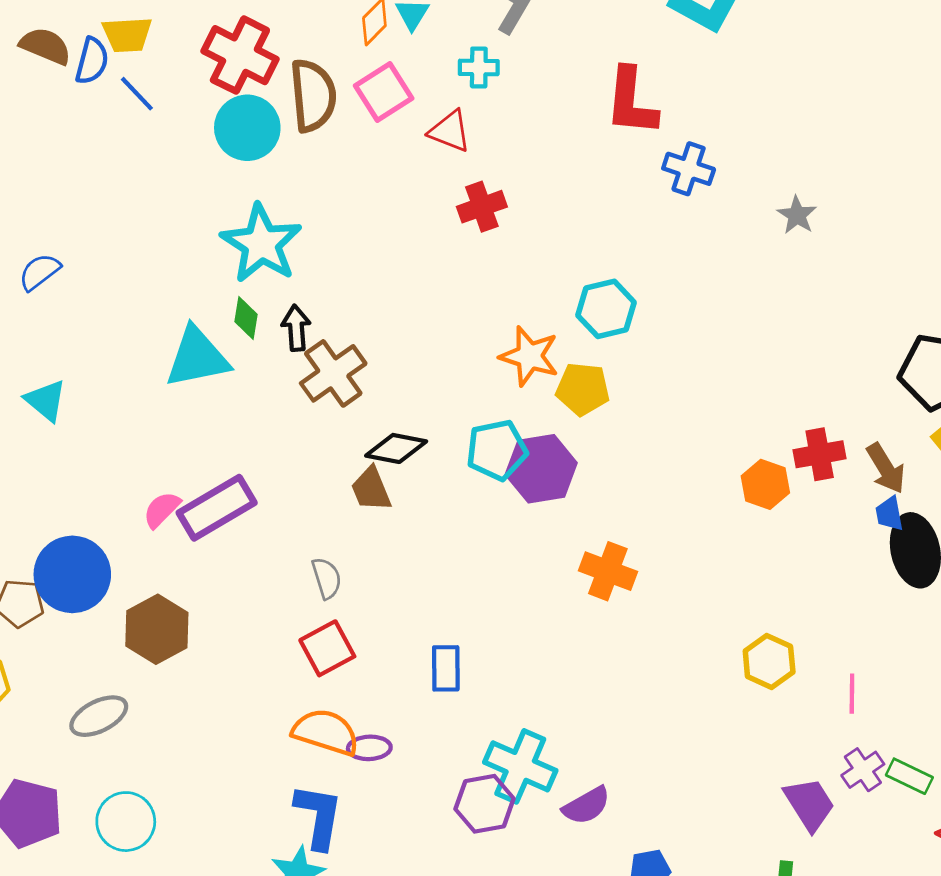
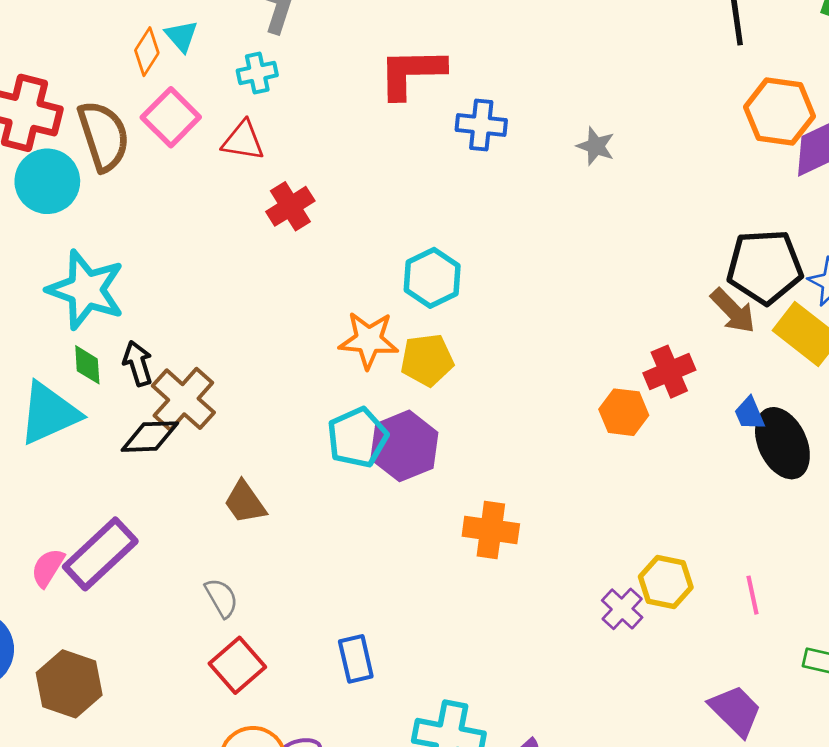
red L-shape: (631, 102) -> (411, 73), turned 96
black diamond: (396, 448) -> (150, 437), moved
brown arrow: (886, 468) -> (733, 311), moved
purple cross: (863, 770) -> (622, 609), moved

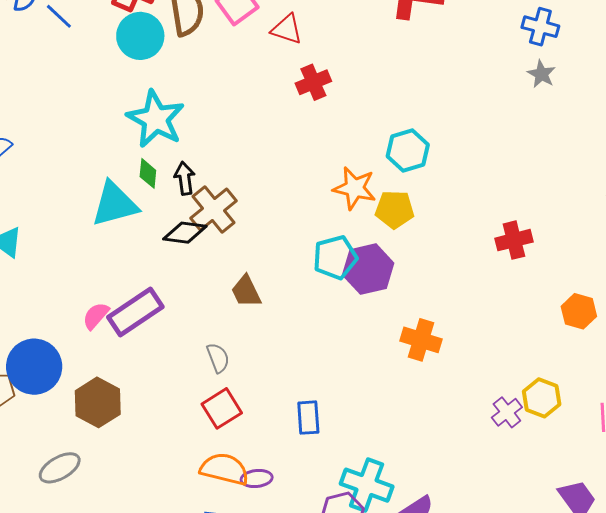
blue cross: (481, 125) -> (540, 27), moved
red cross: (669, 372) -> (514, 240), moved
orange hexagon: (624, 412) -> (579, 311), moved

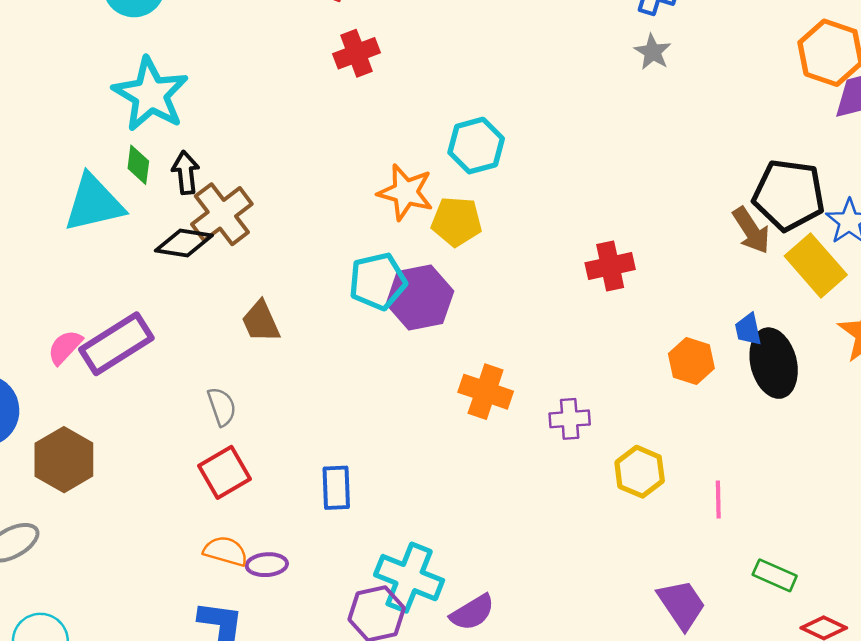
purple cross: (507, 412) -> (570, 419), moved, turned 32
orange semicircle: (224, 469) -> (225, 551), size x0.7

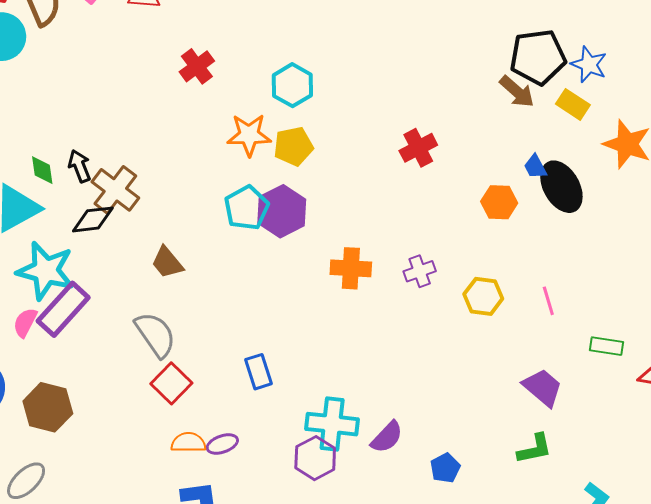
red cross: (357, 53) -> (197, 66), moved
cyan star: (151, 94) -> (46, 271), moved
yellow rectangle: (816, 265) -> (573, 104), size x0.7
gray semicircle: (222, 407) -> (155, 335), size x1.6

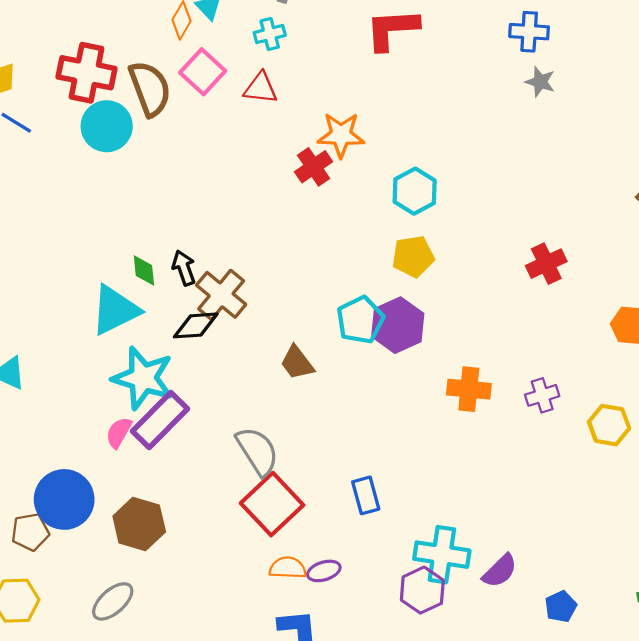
orange star: (249, 135) -> (341, 135), moved
brown trapezoid: (167, 262) -> (297, 363), moved
red square: (171, 383) -> (272, 504), size x1.4

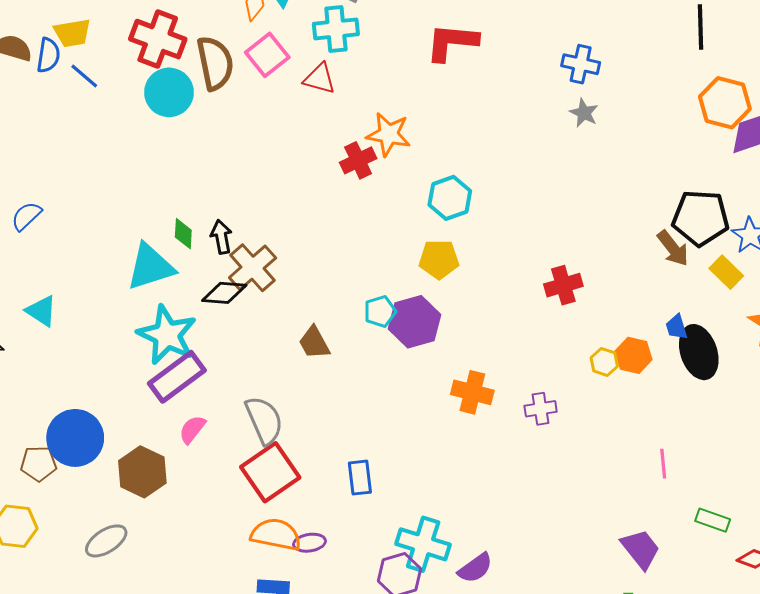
cyan cross: (270, 34) -> (336, 29), size x1.5
cyan pentagon: (360, 320) -> (380, 311), size x0.7
yellow hexagon: (609, 425) -> (604, 362), moved, size x0.7
pink semicircle: (119, 432) -> (192, 429), moved
orange semicircle: (288, 568) -> (276, 535), size x1.4

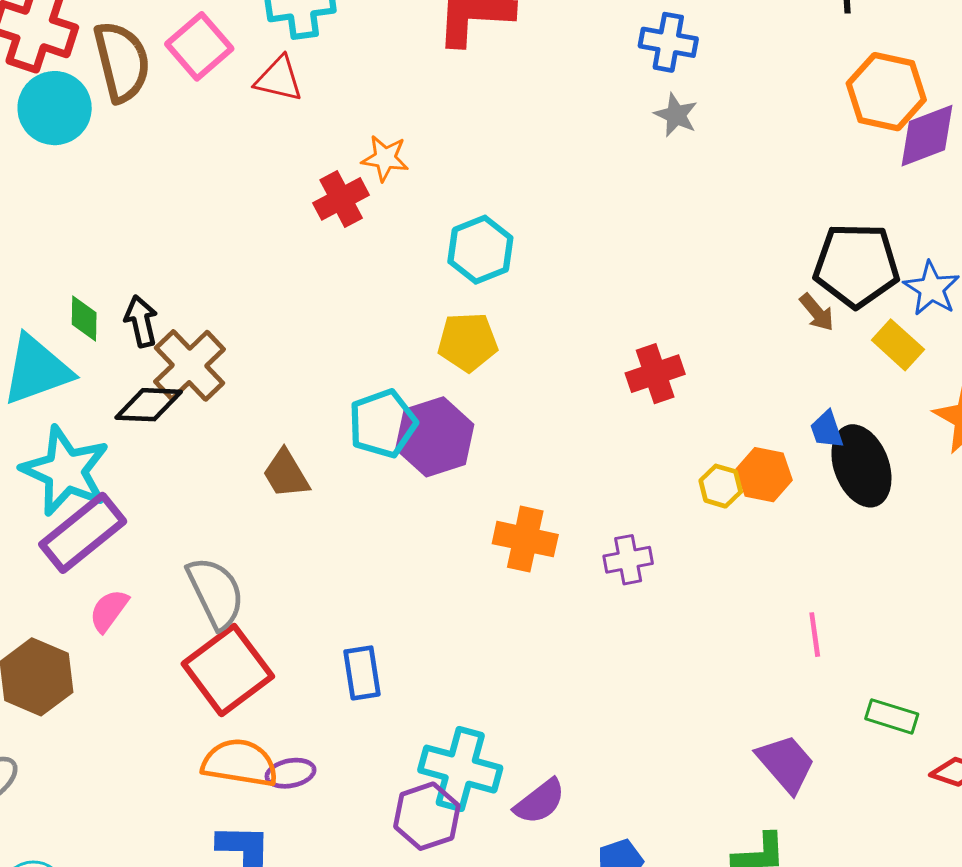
orange star: (389, 134) -> (385, 158), size x0.7
brown arrow: (673, 248) -> (817, 312), size x0.7
cyan pentagon: (380, 311) -> (383, 423), size x1.4

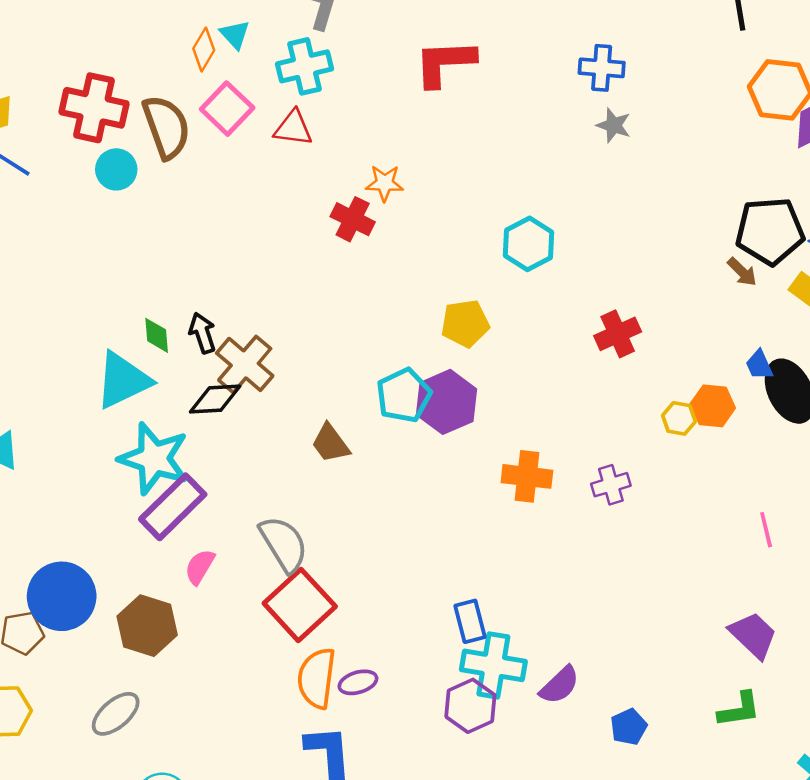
cyan circle: (55, 108) -> (116, 169), size x0.7
red cross: (341, 199) -> (353, 219), turned -30
cyan hexagon: (480, 250) -> (529, 244), moved
blue rectangle: (362, 673) -> (470, 621), moved
orange semicircle: (240, 763) -> (317, 678), turned -86

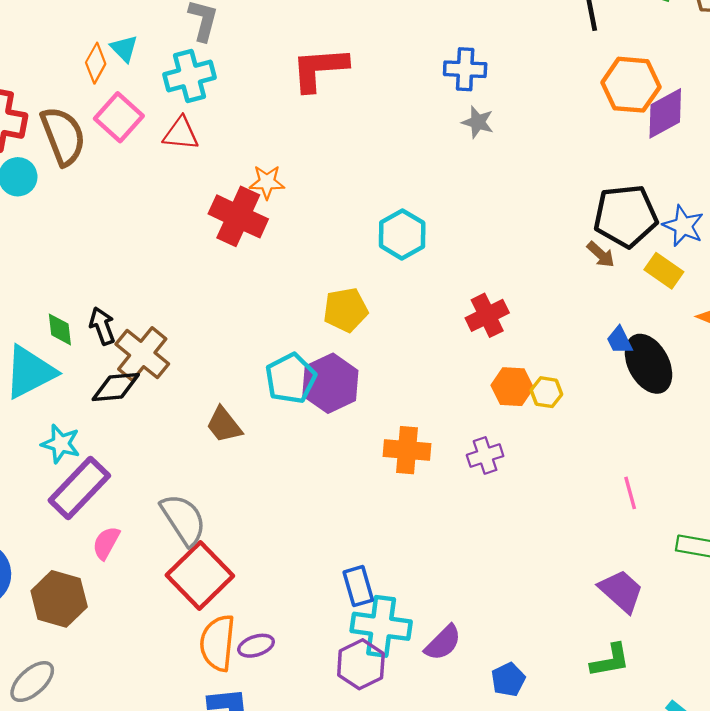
red cross: (353, 219) -> (238, 216), size x1.4
orange hexagon: (713, 406) -> (512, 387), moved
cyan star: (154, 459) -> (61, 444), size x0.6

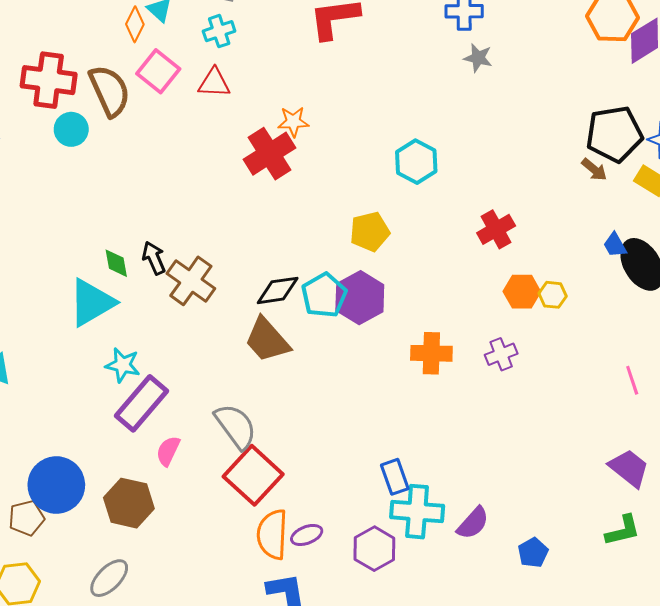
cyan cross: (190, 76) -> (219, 31), size x0.7
red cross: (238, 216) -> (270, 154), turned 36
black diamond: (116, 387) -> (278, 290), moved
brown trapezoid: (224, 425) -> (267, 340), size x1.4
purple hexagon: (361, 664) -> (374, 549), moved

